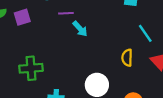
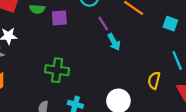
purple line: (66, 13) -> (103, 23), turned 48

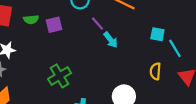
cyan square: (170, 24) -> (157, 34), moved
green cross: (57, 70) -> (60, 76), turned -30

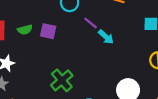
purple square: (54, 25) -> (48, 31), turned 35

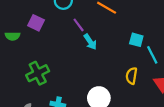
green semicircle: (25, 30) -> (13, 36), moved

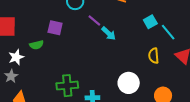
cyan square: (136, 40) -> (150, 22), turned -32
green cross: (38, 73) -> (67, 86), moved, turned 35

